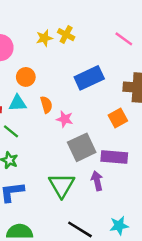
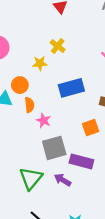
yellow star: (44, 38) -> (40, 63), moved
orange circle: (26, 77) -> (20, 85), moved
purple arrow: (97, 181) -> (63, 180), turned -56

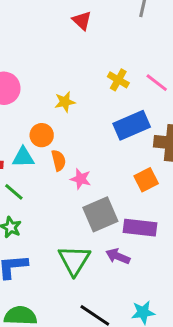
yellow cross: (58, 46) -> (118, 80), moved
blue rectangle: (71, 88) -> (132, 125), moved

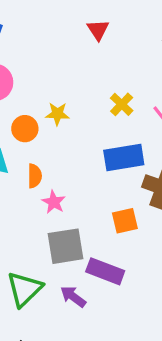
orange circle: (42, 135) -> (25, 129), moved

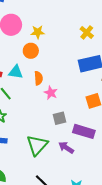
yellow star: (57, 114) -> (38, 32), moved
gray square: (65, 246) -> (60, 118), size x0.6

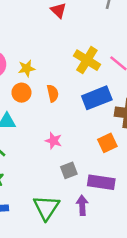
yellow cross: (87, 32) -> (87, 60), size x1.5
orange semicircle: (38, 78) -> (53, 93), moved
purple arrow: (66, 148) -> (82, 205), turned 63

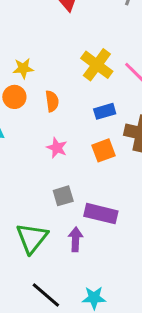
blue rectangle: (97, 98) -> (105, 111), size x0.6
pink star: (54, 141) -> (57, 148), moved
orange square: (107, 143) -> (103, 150), moved

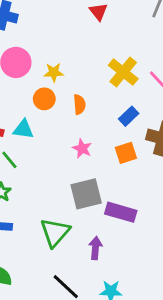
blue rectangle: (105, 111) -> (129, 116), turned -30
gray square: (63, 196) -> (86, 194), size x1.6
purple arrow: (76, 239) -> (95, 248), moved

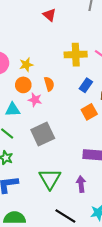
yellow cross: (123, 72) -> (76, 55), turned -30
pink star: (82, 148) -> (35, 100), moved
gray square: (86, 194) -> (43, 134), moved

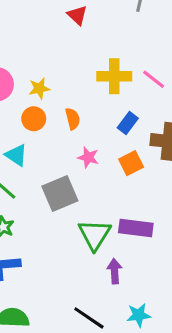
pink star: (35, 100) -> (88, 157), moved
cyan triangle: (13, 110) -> (16, 155), turned 35
green triangle: (50, 179) -> (94, 235), moved

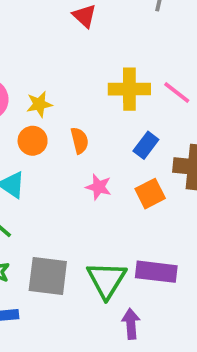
gray square: (60, 194) -> (48, 276), moved, turned 30

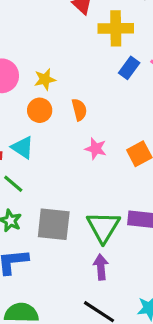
yellow cross: (129, 89) -> (116, 28), moved
blue rectangle: (146, 145) -> (129, 68), moved
purple arrow: (131, 324) -> (101, 267), moved

